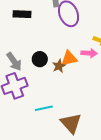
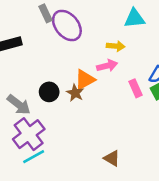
cyan line: (44, 108) -> (34, 157), moved
brown triangle: (71, 123) -> (112, 158), size x0.6

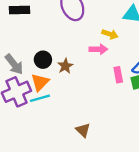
orange triangle: (85, 80) -> (40, 82), moved, turned -30
cyan line: (34, 157) -> (40, 98), moved

